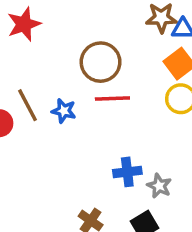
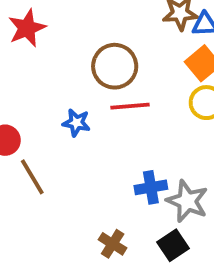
brown line: (28, 105) -> (32, 177), moved
gray star: (159, 186) -> (187, 201), size x1.5

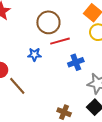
blue cross: (151, 187) -> (76, 62), moved

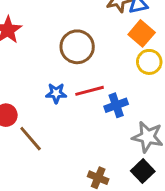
red line: (60, 41) -> (90, 91), moved

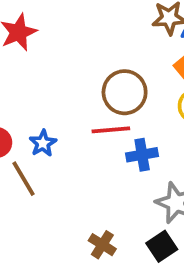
brown circle: (77, 47) -> (125, 92), moved
blue star: (56, 93) -> (43, 143), moved, turned 30

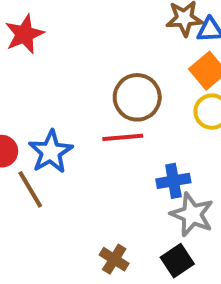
blue star: (43, 143) -> (51, 152), size x1.5
blue cross: (142, 155) -> (173, 181), moved

